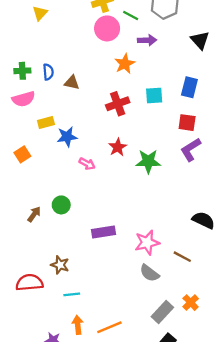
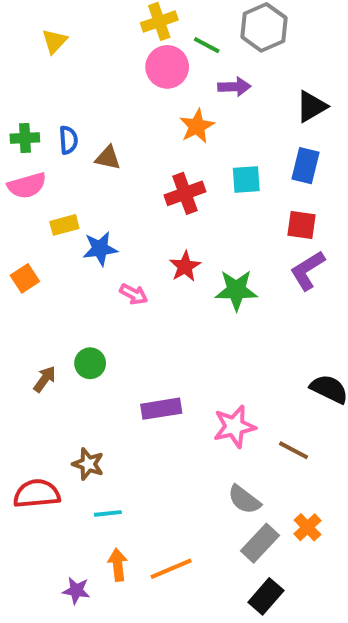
black triangle: (200, 40) -> (311, 106), moved, turned 42
gray semicircle: (149, 273) -> (244, 500), moved

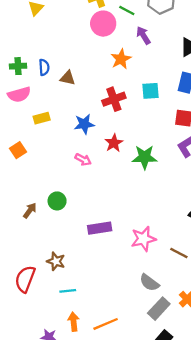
purple arrow: (234, 87) -> (143, 35), turned -120
blue star: (100, 249) -> (84, 124), moved
red semicircle: (37, 494) -> (25, 279), turned -64

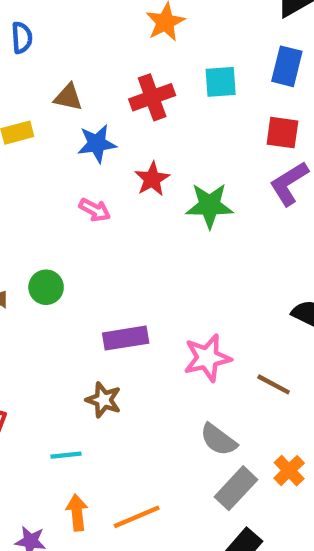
brown triangle: (68, 78) -> (68, 97), moved
brown star: (56, 261) -> (104, 400), moved

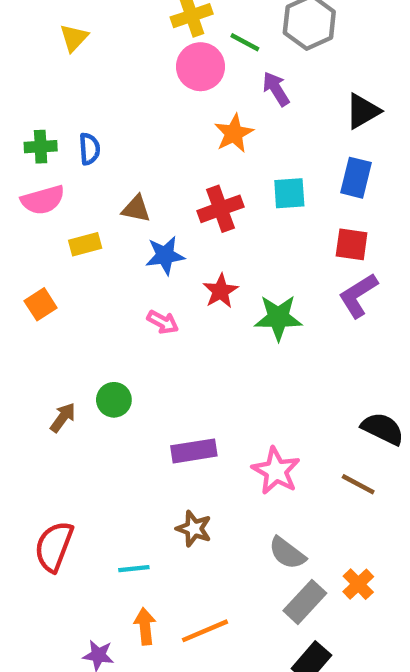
pink star: (207, 358) -> (276, 471), turned -30
brown line: (274, 384) -> (358, 484), moved
brown star: (104, 400) -> (194, 529), moved

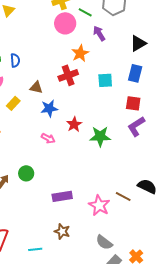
red cross: (221, 209) -> (68, 75), moved
yellow rectangle: (85, 244) -> (13, 103), turned -32
brown line: (358, 484) -> (123, 196), moved

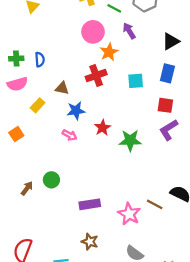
pink circle: (65, 23) -> (93, 32), moved
pink arrow: (48, 138) -> (70, 135), moved

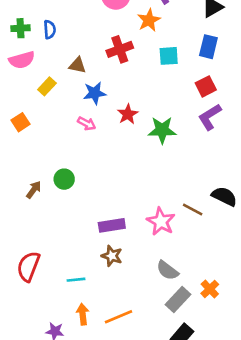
orange star: (109, 52) -> (149, 20), moved
red square: (165, 105) -> (206, 86), turned -35
purple rectangle: (90, 204) -> (112, 225), moved

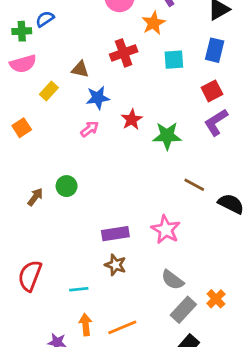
blue semicircle: (50, 30) -> (45, 19), moved, turned -120
pink arrow: (87, 123) -> (90, 129), turned -66
brown line: (193, 210) -> (194, 185), moved

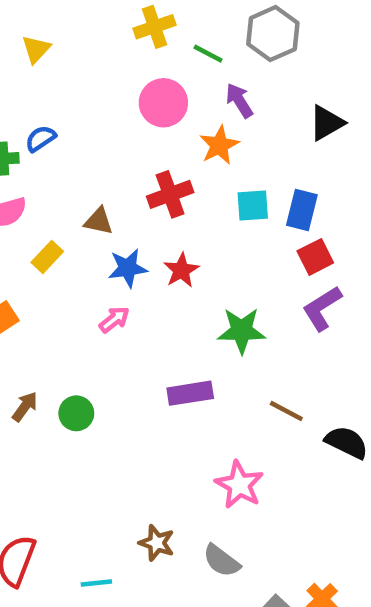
blue rectangle: (215, 50) -> (302, 210), moved
red star: (132, 119) -> (181, 270), moved
brown arrow: (35, 197) -> (25, 407), moved
purple rectangle: (115, 234) -> (190, 393), moved
gray semicircle: (173, 280) -> (221, 561), moved

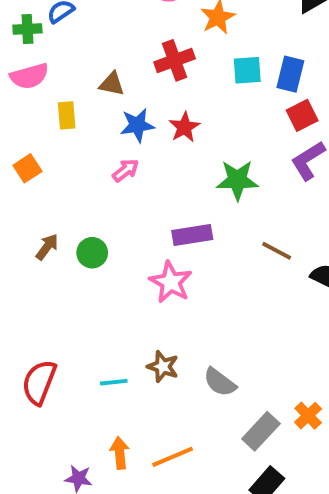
yellow rectangle: (47, 257) -> (67, 115), turned -48
pink star: (239, 485) -> (171, 282), moved
cyan line: (96, 583) -> (114, 382), moved

